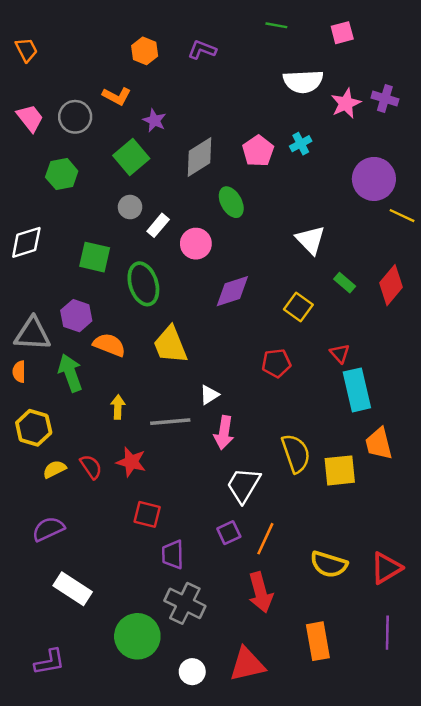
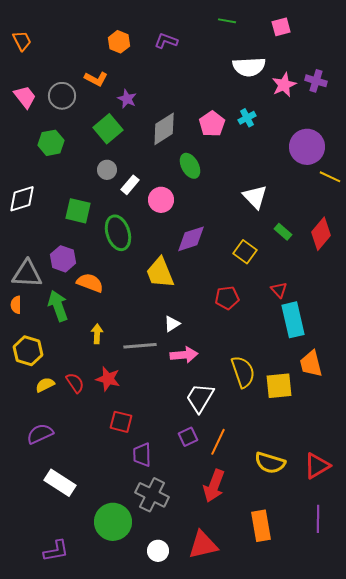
yellow trapezoid: (170, 345) -> (160, 273), moved
pink arrow: (224, 433) -> (184, 355), turned -104
red arrow: (260, 592) -> (214, 486), turned 36
purple L-shape: (50, 662) -> (56, 551), moved

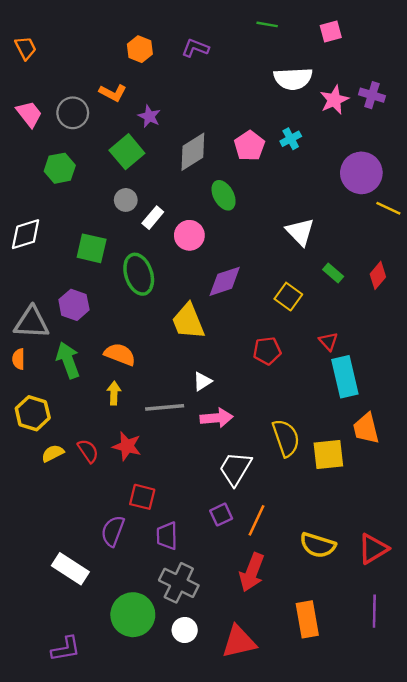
red diamond: (321, 234) -> (378, 275), size x0.7
orange semicircle: (90, 283) -> (120, 354), moved
purple semicircle: (40, 434) -> (113, 531), moved, turned -44
white circle: (158, 551) -> (185, 630), moved

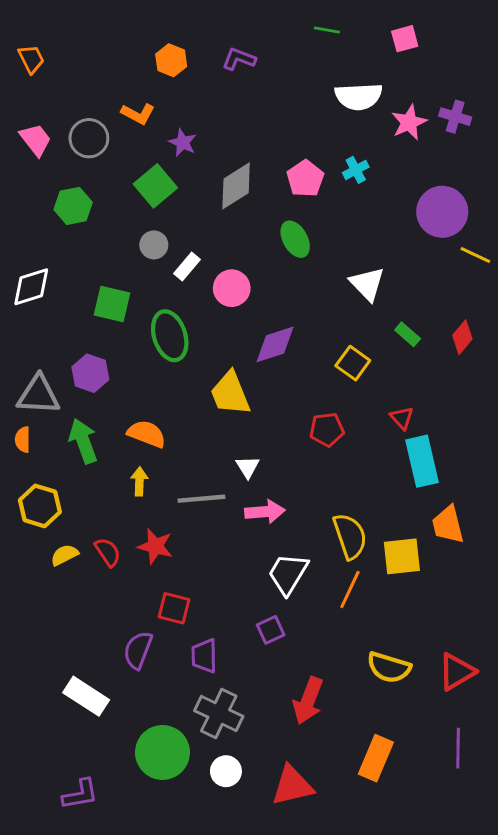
green ellipse: (224, 195) -> (295, 239), moved
white triangle: (202, 381) -> (248, 467), turned -30
orange line: (257, 520) -> (350, 590), moved
orange rectangle: (307, 619) -> (376, 758), turned 33

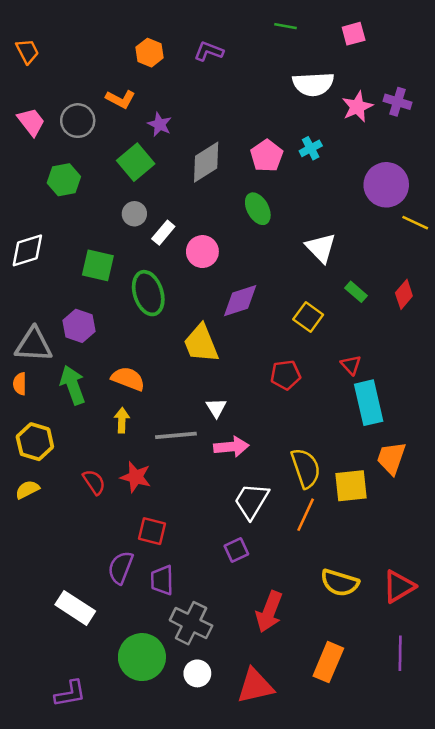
orange trapezoid: (448, 525) -> (391, 458), turned 33
yellow semicircle: (64, 555) -> (27, 490), moved
purple trapezoid: (204, 656) -> (162, 580), moved

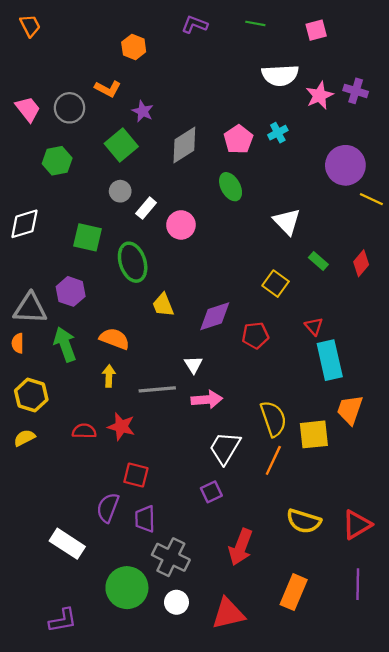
orange trapezoid: (27, 51) -> (30, 26), moved
purple L-shape: (209, 51) -> (194, 25), moved
purple diamond: (240, 301) -> (215, 316), moved
yellow trapezoid: (201, 343) -> (163, 305), moved, size x0.7
red semicircle: (94, 482) -> (84, 431), turned -55

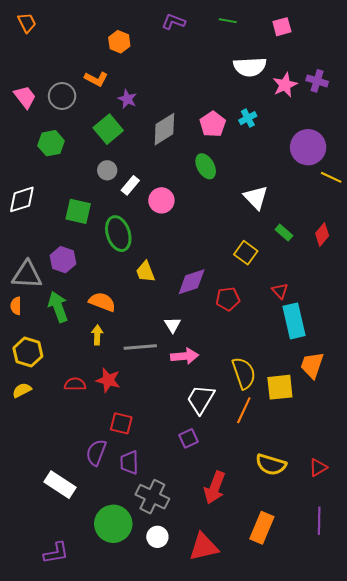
red triangle: (357, 525) -> (318, 468), size x0.7

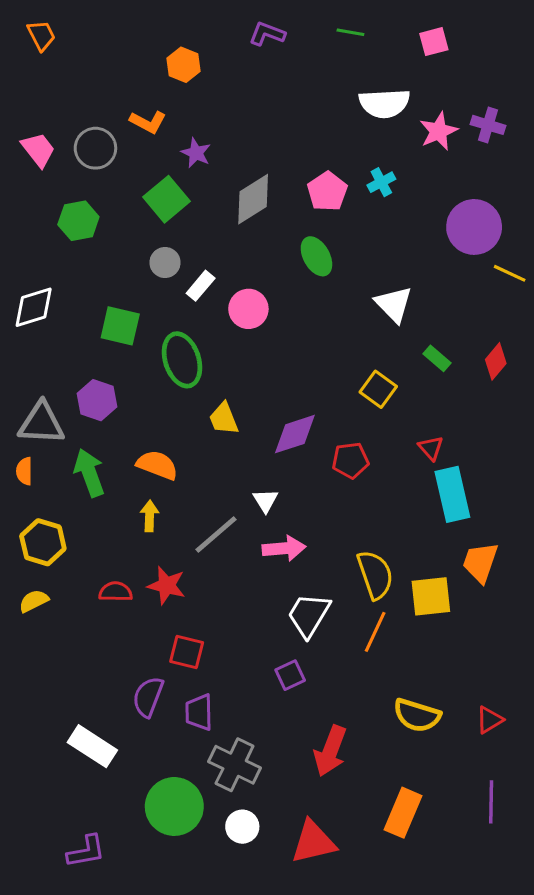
gray line: (140, 347) -> (216, 535), turned -36

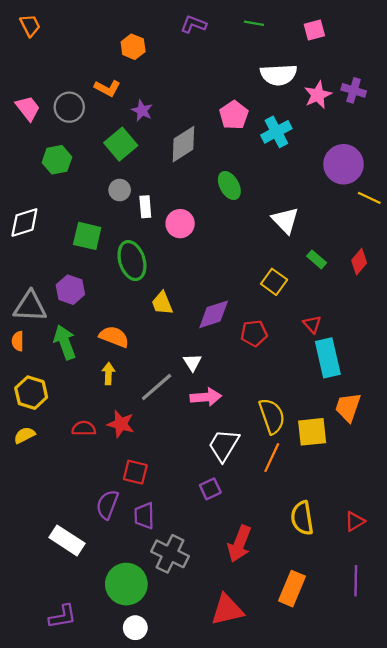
cyan cross: (381, 182) -> (276, 132), size x1.5
pink pentagon: (327, 191) -> (234, 115), moved
white rectangle: (201, 286) -> (145, 207), turned -45
yellow semicircle: (417, 715) -> (302, 518), turned 64
white circle: (242, 827) -> (135, 628), moved

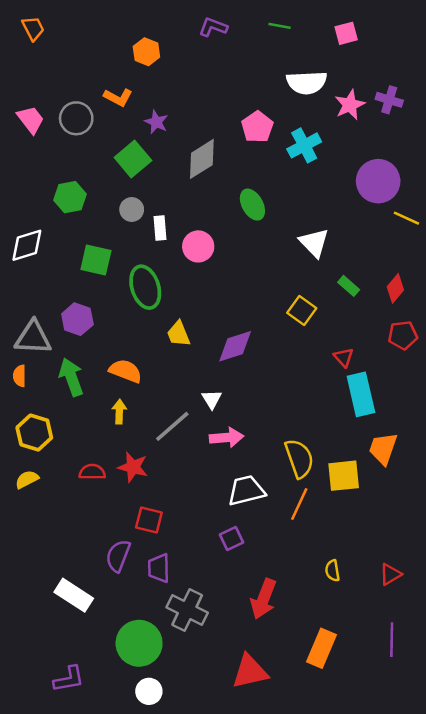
green hexagon: (57, 160) -> (70, 197), moved
red pentagon: (254, 333) -> (403, 335), moved
white trapezoid: (224, 445) -> (246, 490), turned 45
yellow semicircle: (302, 518) -> (333, 571), size x0.6

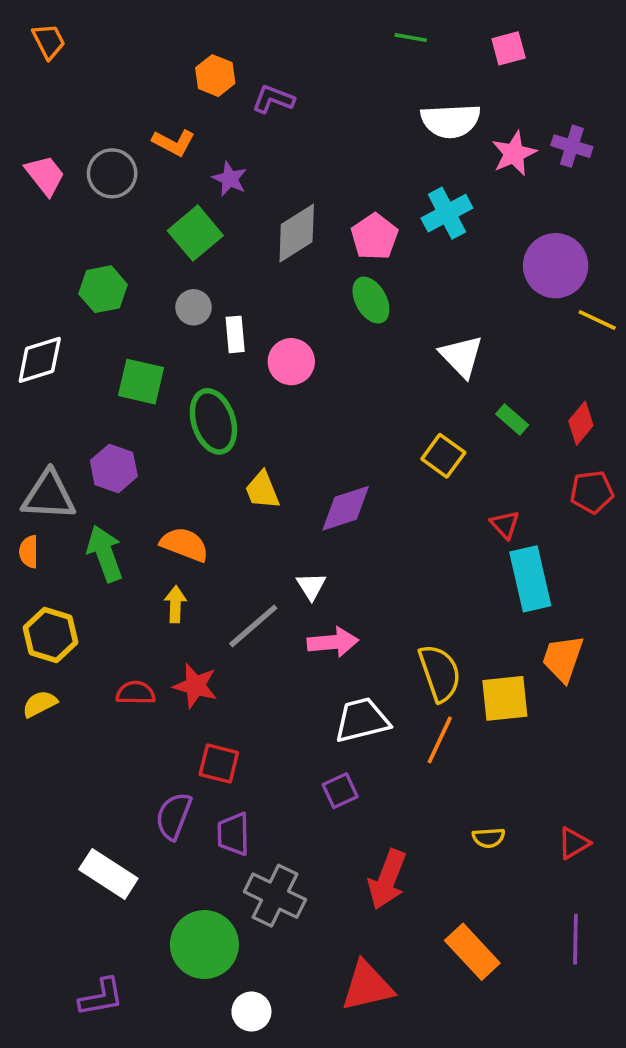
purple L-shape: (213, 27) -> (273, 99), moved
pink pentagon: (257, 127) -> (375, 237), moved
yellow semicircle: (333, 571) -> (489, 838), turned -85
orange rectangle: (321, 648) -> (472, 952), turned -66
white circle: (149, 691) -> (251, 1012), moved

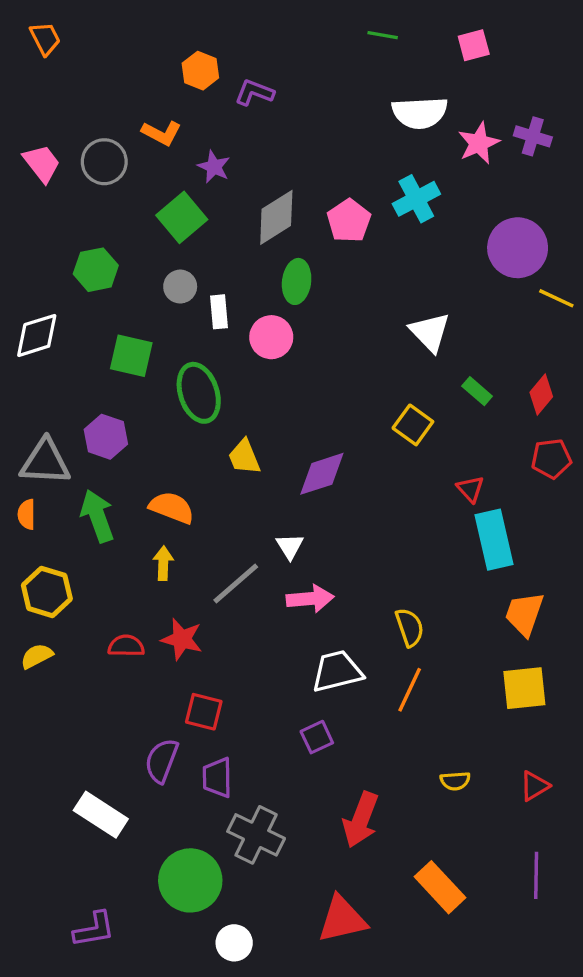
green ellipse: (371, 300) -> (297, 281), moved, turned 36
yellow semicircle: (440, 673) -> (410, 627), size x0.7
yellow square: (505, 698) -> (524, 688), moved

